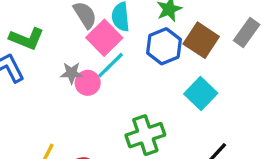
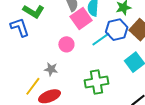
cyan line: (110, 65) -> (101, 39), moved
gray star: (72, 73) -> (51, 69), moved

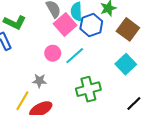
blue hexagon: (117, 30) -> (91, 25), moved
cyan line: (101, 39) -> (75, 56), moved

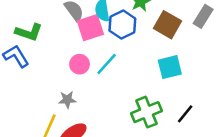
pink square: (65, 24) -> (90, 28), turned 30
cyan square: (126, 64) -> (170, 67), turned 36
green cross: (88, 89) -> (146, 112), moved

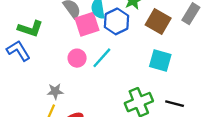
cyan square: (170, 67) -> (160, 61), turned 30
gray star: (67, 100) -> (55, 91), moved
black line: (185, 114) -> (175, 104), turned 66

